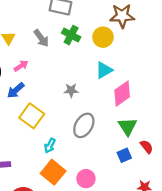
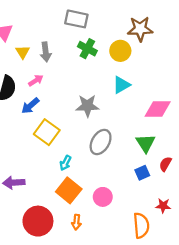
gray arrow: (41, 38) -> (46, 52), moved, turned 30
gray star: (71, 90) -> (87, 106), size x1.5
pink diamond: (122, 94) -> (158, 109), moved, turned 35
red semicircle: (147, 147) -> (165, 164), turned -112

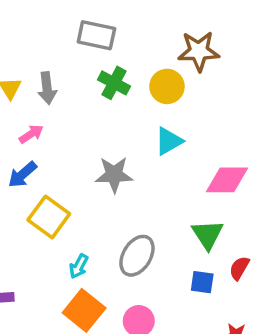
gray ellipse: (101, 142) -> (137, 256), moved
blue square: (142, 173) -> (202, 282), turned 32

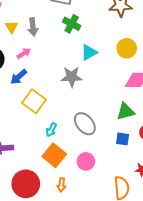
yellow circle: (167, 86) -> (127, 48), moved
cyan triangle: (169, 141) -> (89, 52), moved
green triangle: (208, 235) -> (126, 111), turned 48
gray ellipse: (137, 256) -> (85, 124), turned -70

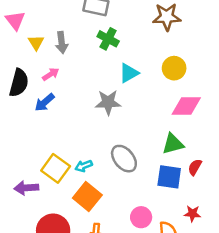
yellow square: (34, 101) -> (56, 168), moved
cyan arrow: (51, 130) -> (84, 166), turned 40
blue square: (123, 139) -> (169, 177), size x1.5
pink circle: (86, 161) -> (141, 217), moved

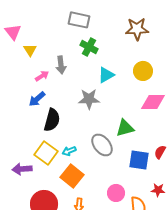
gray arrow: (62, 42) -> (61, 65), moved
black semicircle: (19, 83) -> (52, 120), moved
green triangle: (173, 144) -> (125, 128), moved

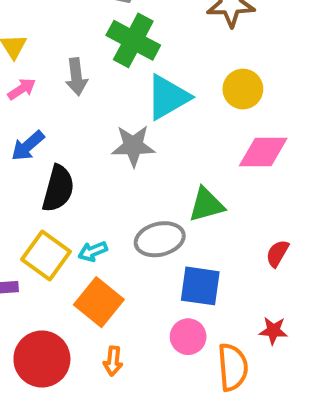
green cross: (89, 47) -> (133, 40), size x1.4
cyan triangle: (106, 75) -> (168, 97), size x1.4
pink arrow: (42, 76) -> (22, 89), moved
gray ellipse: (102, 145) -> (160, 239), turned -65
blue square: (139, 160) -> (200, 286), moved

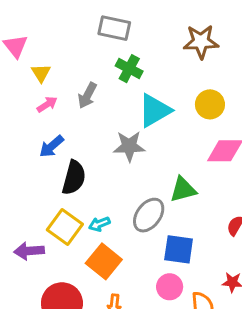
green cross: (133, 40) -> (129, 69), size x0.7
gray arrow: (76, 77) -> (87, 95), turned 35
gray ellipse: (160, 239) -> (149, 215), turned -40

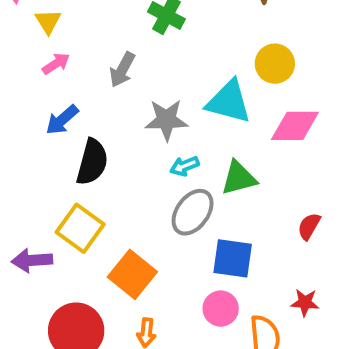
gray arrow: (87, 95) -> (122, 70), moved
cyan triangle: (155, 110) -> (229, 102), moved, turned 45
cyan arrow: (99, 224) -> (185, 166), moved

